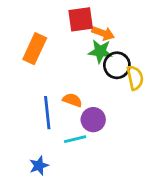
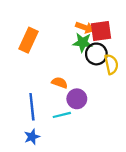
red square: (81, 19) -> (101, 31), moved
blue line: (47, 113) -> (32, 107), moved

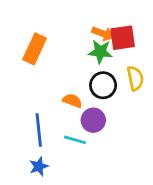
black circle: (96, 54) -> (103, 85), moved
cyan line: (62, 115) -> (75, 140), turned 30

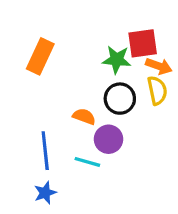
orange arrow: (103, 34) -> (159, 66), moved

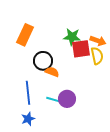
red square: (143, 43) -> (81, 49), moved
black circle: (120, 99) -> (43, 61), moved
purple circle: (108, 139) -> (67, 99), moved

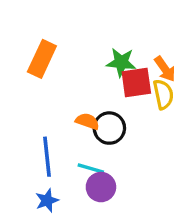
orange arrow: (98, 41) -> (165, 69), turned 35
black circle: (43, 61) -> (109, 128), moved
purple circle: (67, 99) -> (101, 187), moved

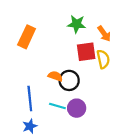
green star: (121, 62) -> (77, 24), moved
orange arrow: (165, 69) -> (104, 34), moved
purple circle: (101, 187) -> (77, 108), moved

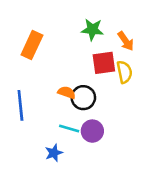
blue line: (30, 99) -> (20, 105), moved
blue star: (30, 126) -> (54, 153), moved

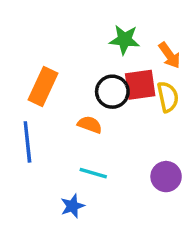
orange rectangle: (32, 45) -> (43, 86), moved
black circle: (83, 98) -> (112, 92), moved
purple circle: (92, 131) -> (166, 177), moved

